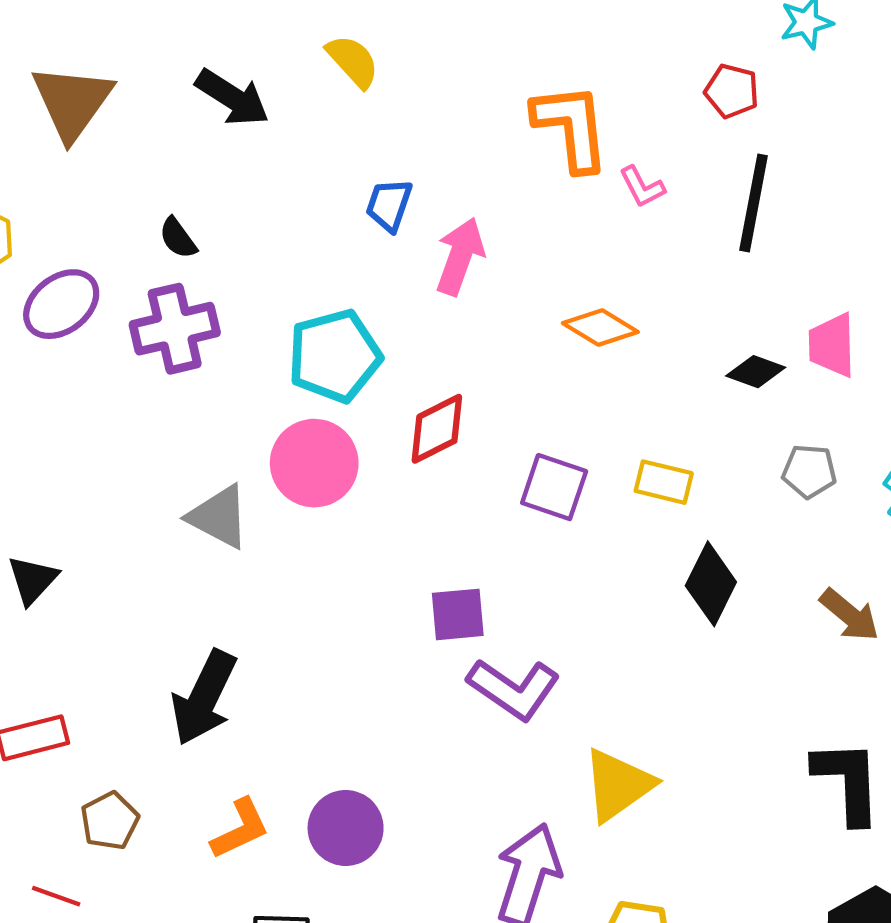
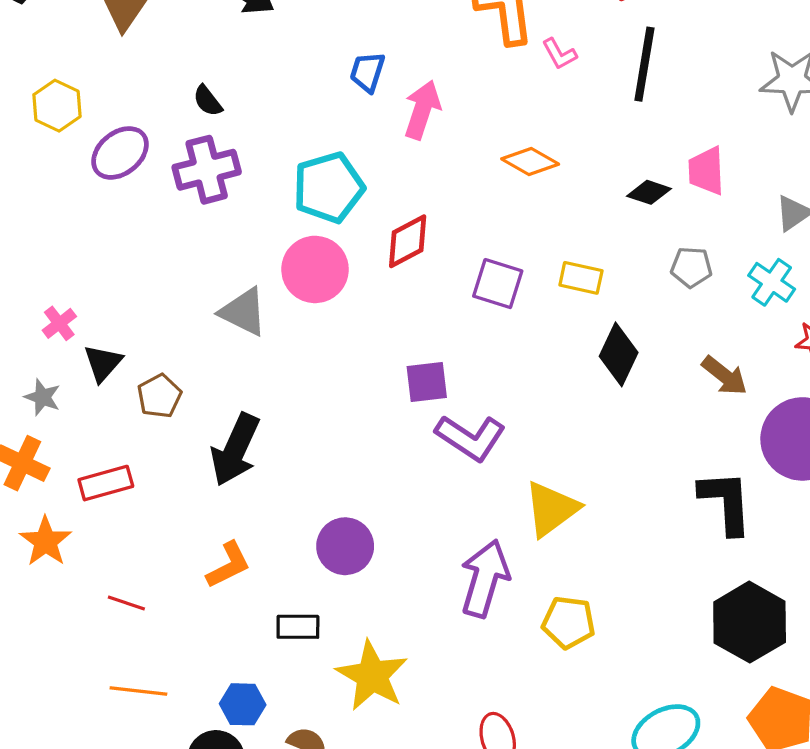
brown pentagon: (110, 821) -> (159, 396), moved
orange L-shape: (240, 829) -> (228, 565), moved

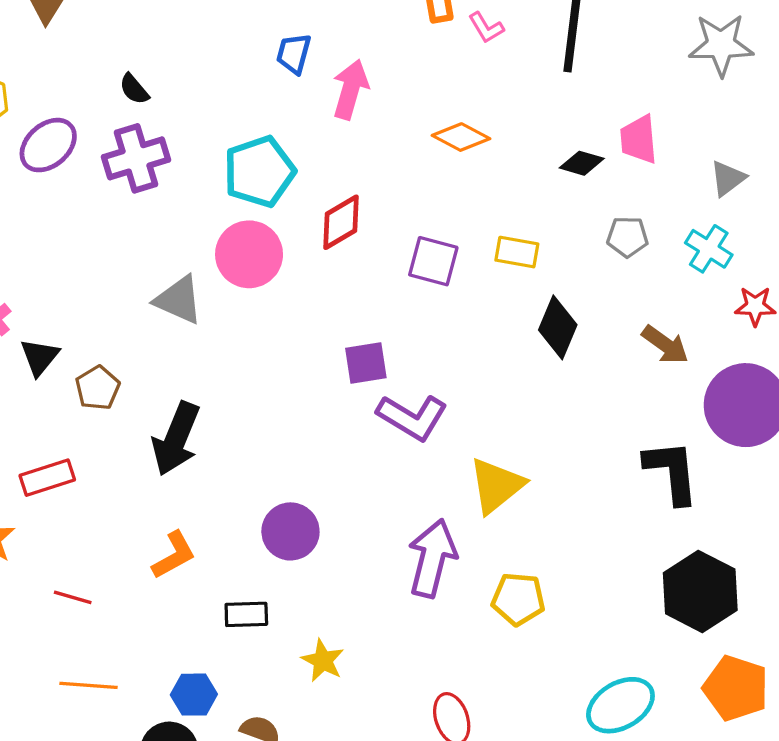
yellow star: (372, 676) -> (323, 661), size x0.6

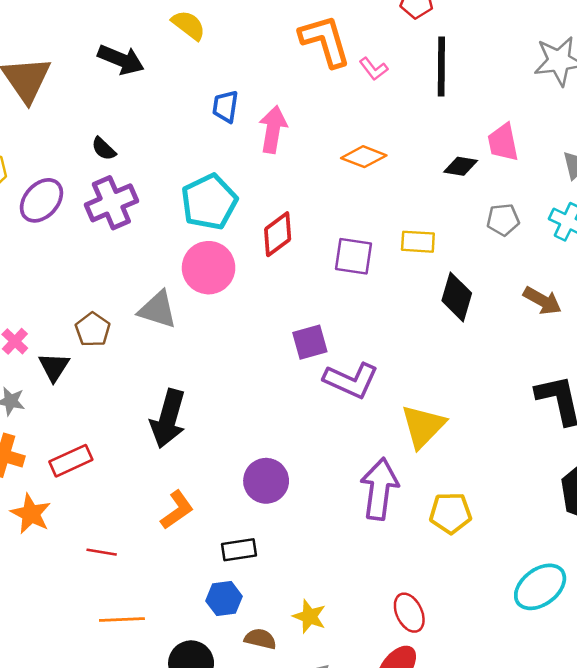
brown pentagon: (98, 388) -> (93, 330), moved
yellow star: (323, 661) -> (309, 616), moved
blue hexagon: (194, 695) -> (224, 599), moved

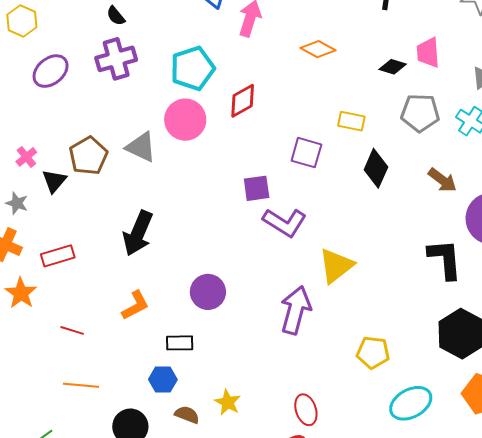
purple ellipse: (41, 200) -> (51, 71), moved
gray pentagon: (503, 220) -> (420, 113), size x1.5
purple square: (353, 256) -> (306, 153), moved
brown pentagon: (93, 330) -> (88, 156), size x1.4
yellow pentagon: (450, 513) -> (373, 352), moved

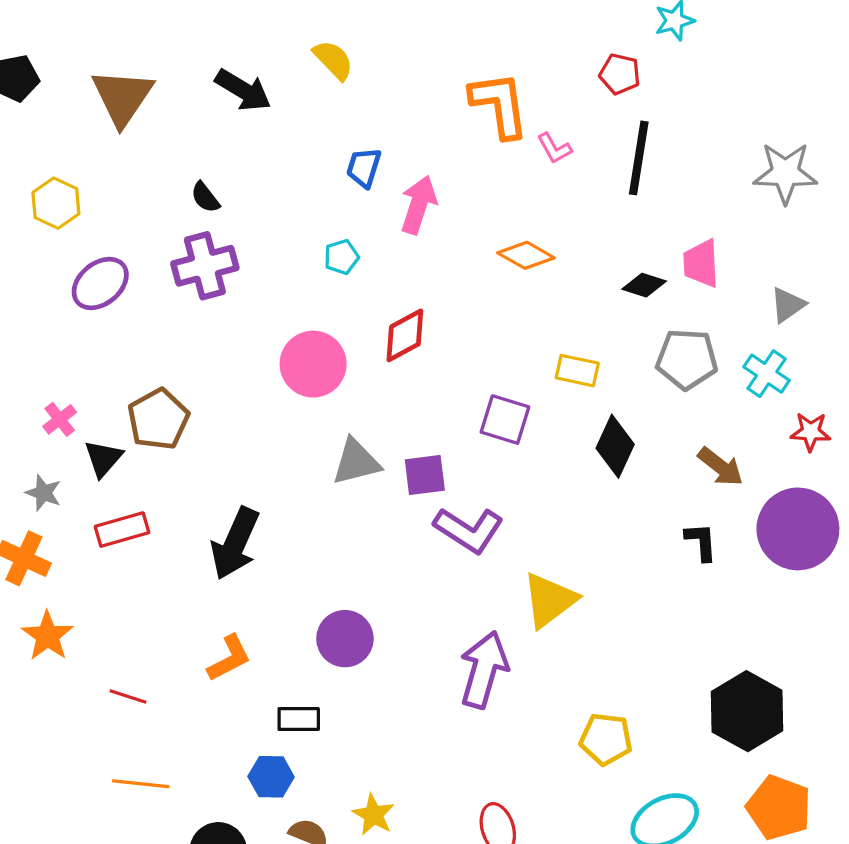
cyan pentagon: (193, 68) -> (341, 257), moved, size x0.5
gray triangle: (141, 147) -> (356, 462), moved, turned -40
red rectangle: (58, 256) -> (122, 530), moved
black L-shape: (445, 259) -> (701, 542), moved, size x0.6

